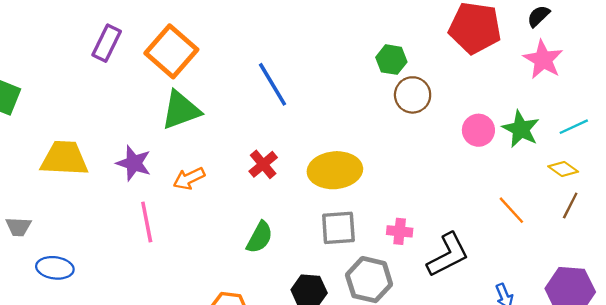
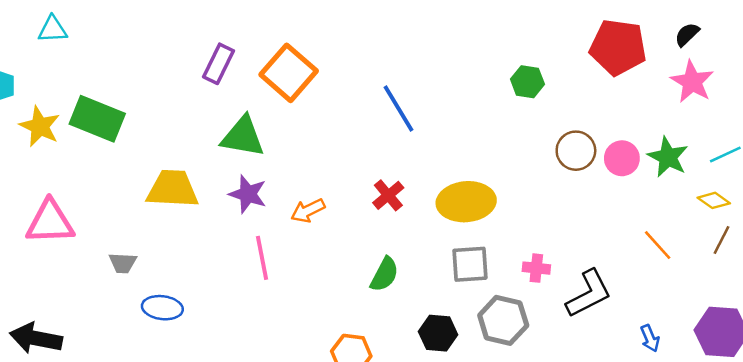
brown circle: (413, 95) -> (576, 151), moved
green triangle: (181, 110) -> (243, 137), moved, turned 30

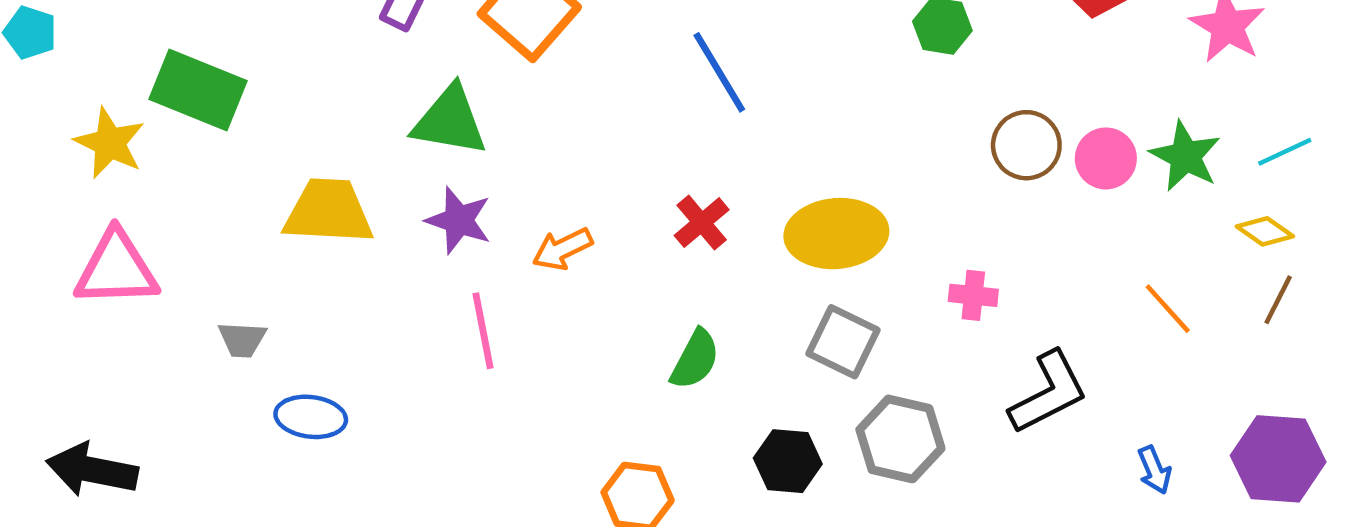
yellow star: (40, 126) -> (110, 143), moved
gray square: (470, 264) -> (843, 342), turned 30
pink cross: (536, 268) -> (973, 295), moved

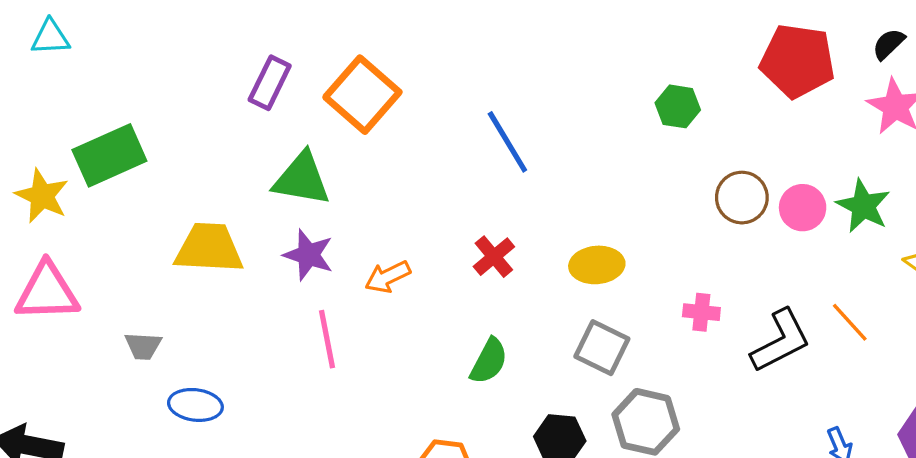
green rectangle: (198, 90) -> (109, 155), turned -46
yellow ellipse: (836, 234) -> (597, 265), size x0.7
black L-shape: (1048, 393) -> (781, 341), moved

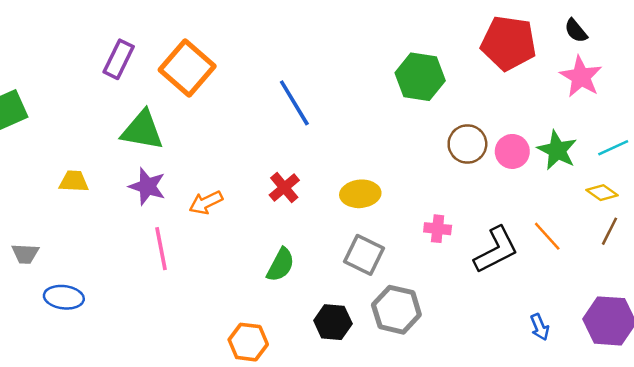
black semicircle: (889, 44) -> (576, 31), turned -85
green hexagon: (678, 106) -> (420, 77), size x1.5
yellow trapezoid: (209, 248) -> (74, 181), size x0.6

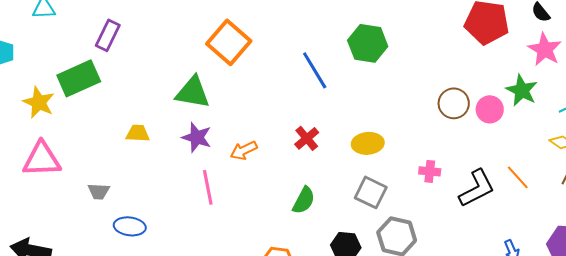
purple rectangle: (119, 59) -> (108, 35), moved
green hexagon: (420, 77) -> (368, 43), moved
green star: (557, 150) -> (522, 90), moved

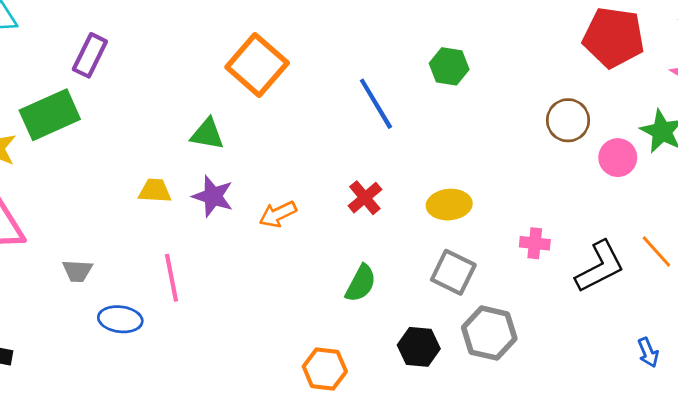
green hexagon: (368, 43) -> (449, 66), size x0.7
green triangle: (193, 92) -> (207, 134), size x0.7
brown circle: (454, 103) -> (568, 120), moved
yellow trapezoid: (138, 133) -> (155, 191), moved
pink line: (208, 187) -> (171, 278), moved

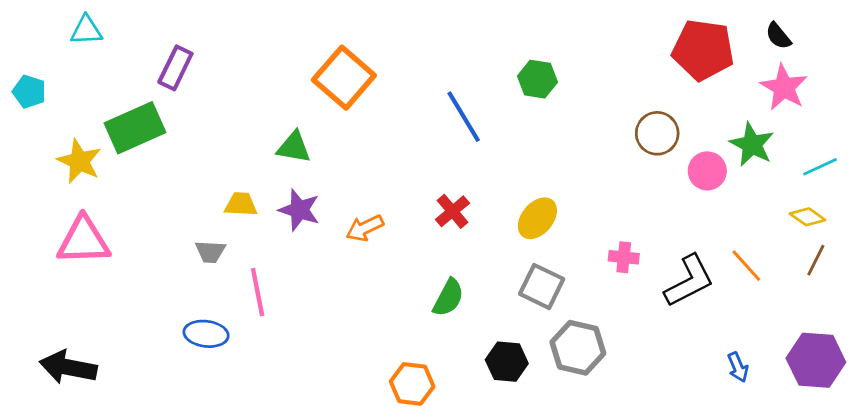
yellow ellipse: (449, 205) -> (537, 218), turned -45
gray trapezoid: (77, 271) -> (210, 252), moved

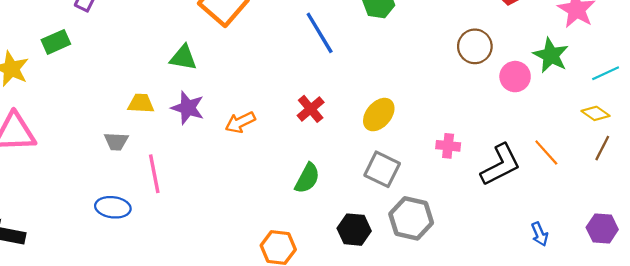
green rectangle: (135, 128) -> (56, 42), size x0.6
purple hexagon: (816, 360) -> (602, 228), size x0.7

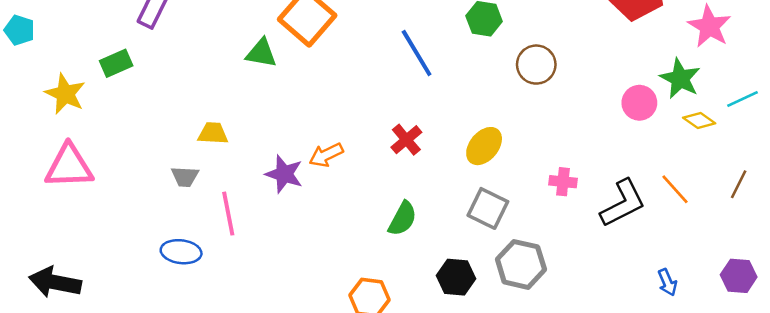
brown circle: (475, 46) -> (536, 65), moved
green triangle: (183, 58) -> (261, 53), moved
purple star: (188, 108) -> (284, 174), moved
yellow diamond: (596, 113) -> (699, 121), moved

